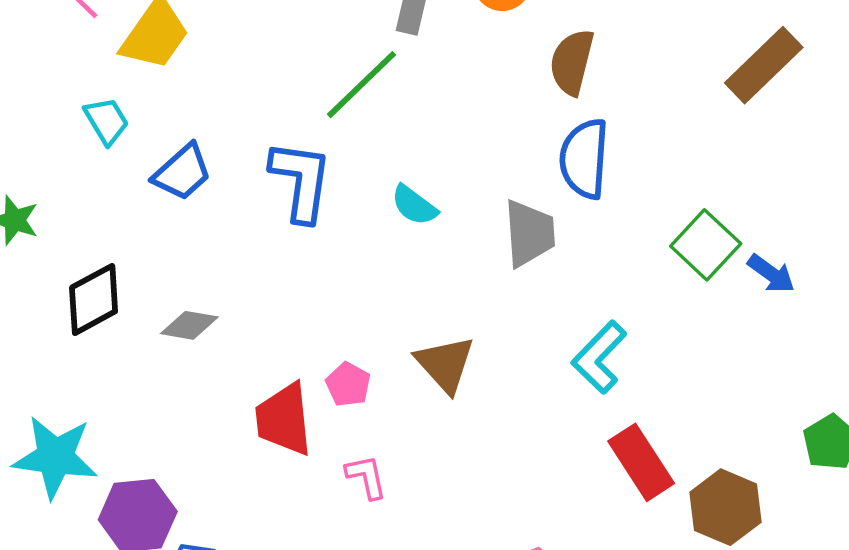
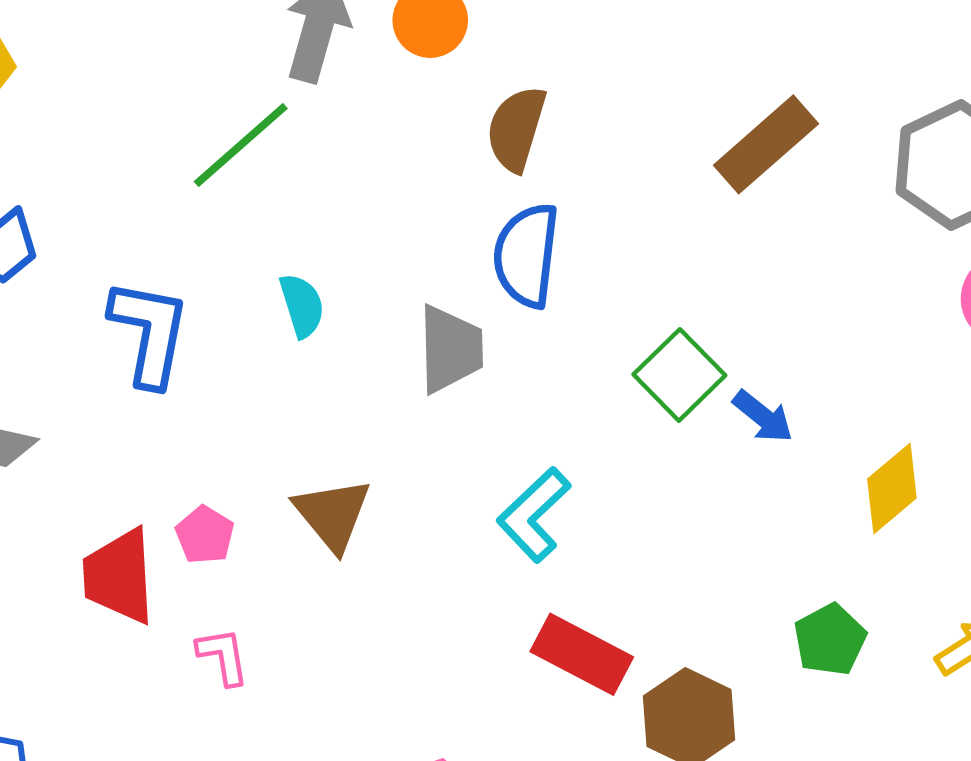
blue L-shape: (301, 181) -> (149, 333), moved
cyan semicircle: (414, 205) -> (302, 305), turned -147
red rectangle: (641, 462) -> (582, 654), turned -32

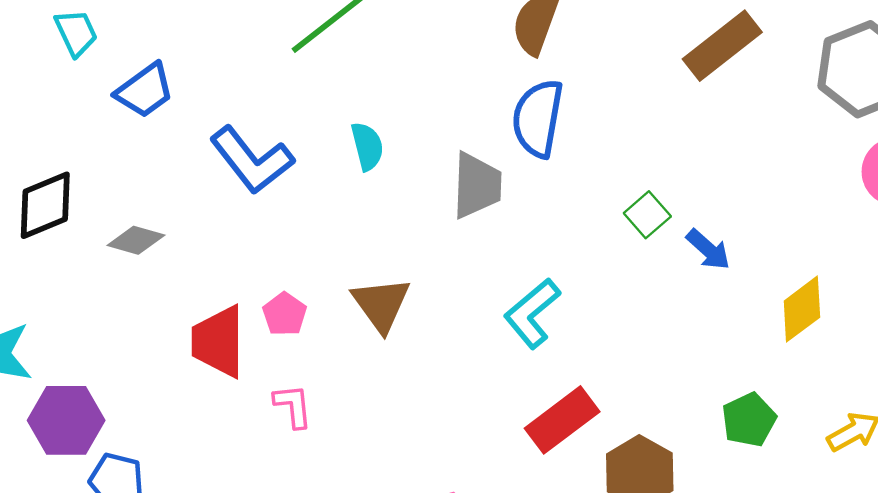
blue L-shape: (149, 333) -> (252, 160), turned 128
green square: (679, 375) -> (647, 215), size x0.7
red rectangle: (582, 654) -> (562, 420), turned -68

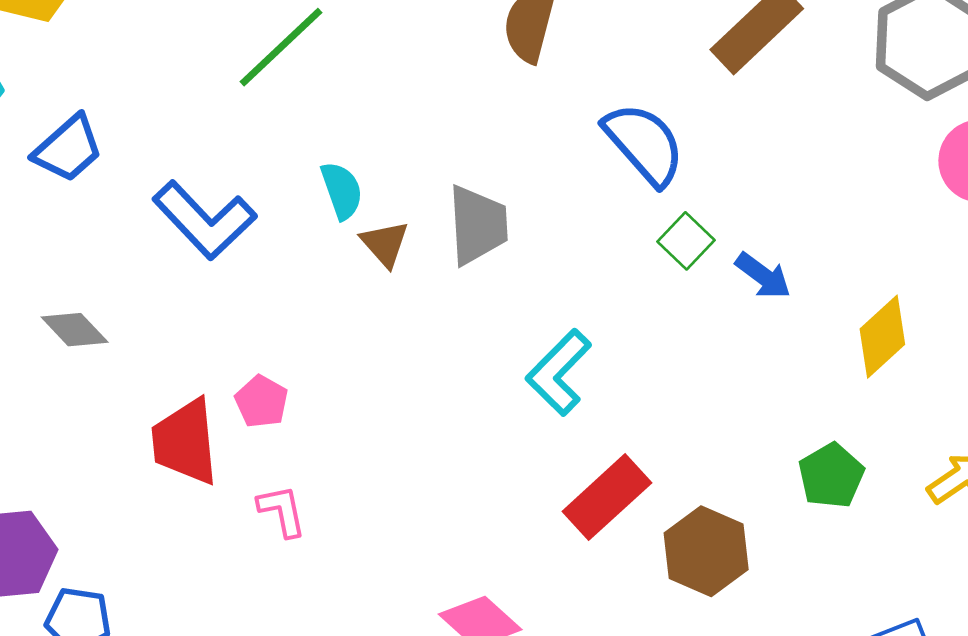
blue semicircle: (538, 118) -> (644, 144), moved, turned 134
gray diamond: (136, 240) -> (75, 330), turned 36
brown triangle: (381, 304) -> (385, 244), moved, size x0.7

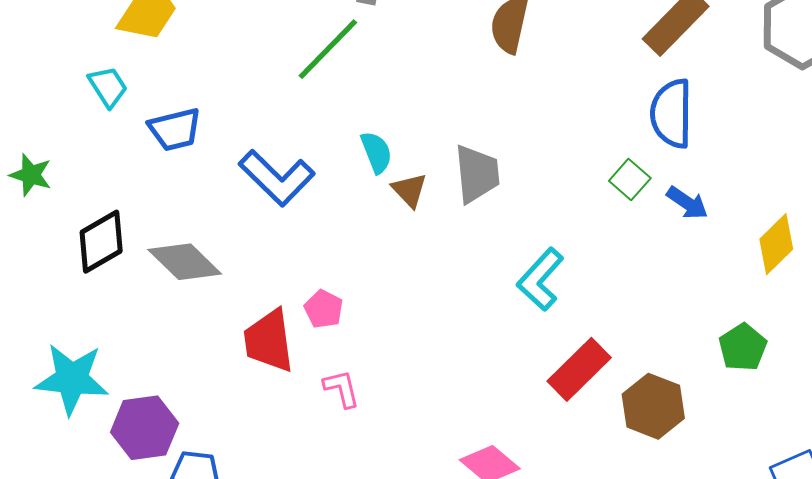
blue semicircle: (644, 144) -> (671, 114), moved, turned -136
blue trapezoid: (68, 149) -> (175, 129), turned 30
gray diamond: (75, 330) -> (185, 262), size x1.5

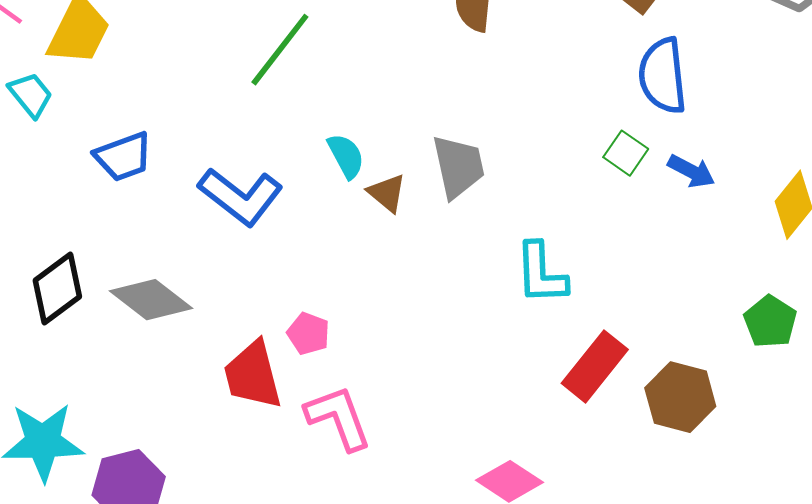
cyan trapezoid: (108, 87) -> (31, 95), moved
cyan L-shape: (540, 279) -> (541, 273), turned -38
pink L-shape: (342, 389) -> (338, 418), size x1.6

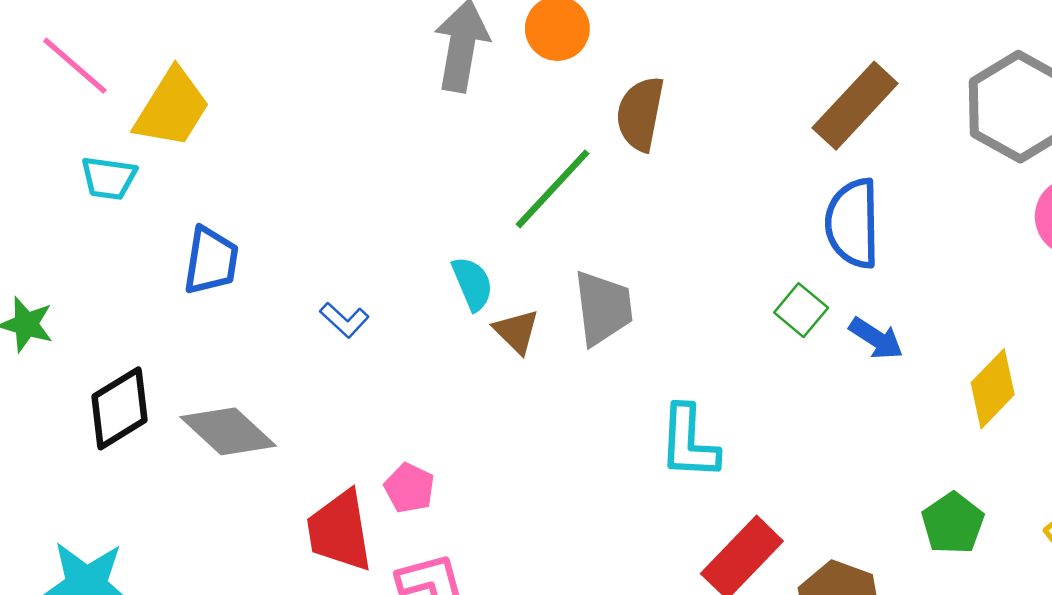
green line: (280, 50) -> (552, 189), moved
cyan trapezoid: (31, 95) -> (109, 178), turned 132
blue trapezoid: (123, 157) -> (211, 261), turned -66
blue L-shape: (241, 197) -> (344, 320), size x0.5

